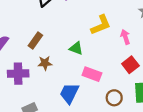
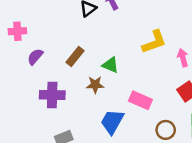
green triangle: (76, 48) -> (110, 65), moved
brown star: (45, 63) -> (95, 85), moved

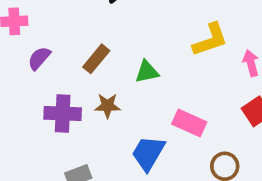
green triangle: (110, 65) -> (147, 72), turned -36
brown star: (95, 85) -> (108, 106), moved

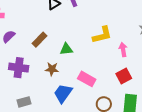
brown star: (108, 106) -> (52, 69), moved

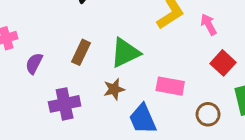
green triangle: (66, 49) -> (125, 53), size x1.5
blue trapezoid: (63, 93) -> (143, 119), turned -40

